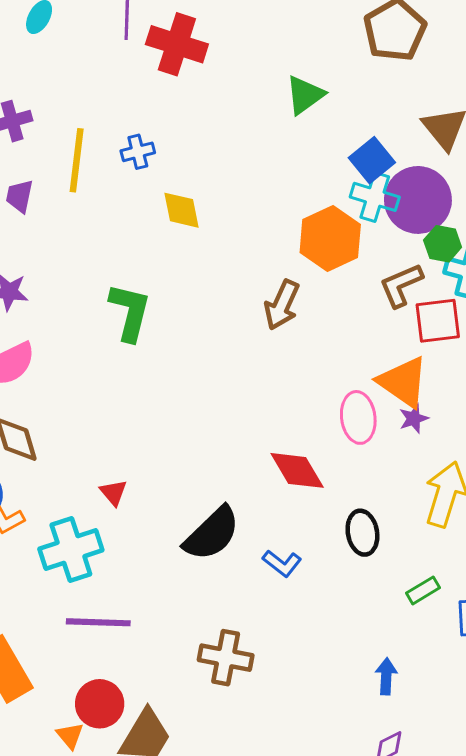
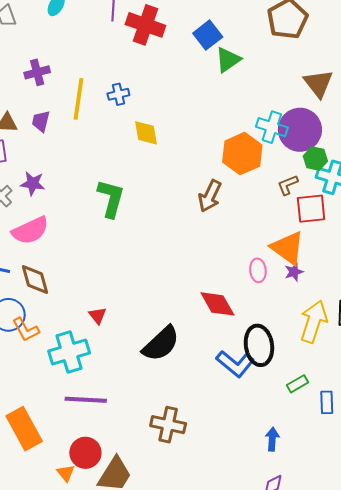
blue square: (372, 160) -> (208, 35), moved
brown L-shape: (401, 285) -> (288, 185), size x0.7
pink ellipse: (358, 417) -> (258, 270), size x0.7
black ellipse: (362, 533) -> (259, 345), size x1.4
blue L-shape: (282, 563) -> (235, 364), moved, size x1.5

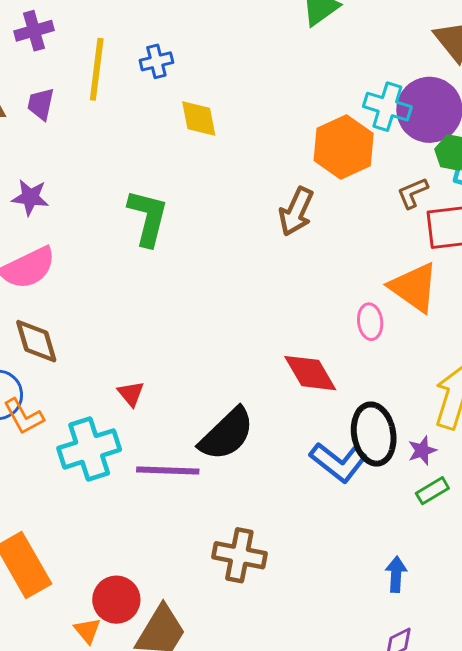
purple star: (294, 272) -> (422, 451), moved
purple line: (86, 400) -> (168, 471), moved

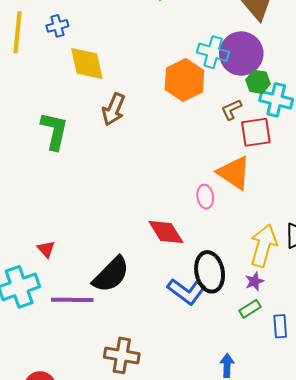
yellow diamond: (199, 119) -> (87, 63), size x1.4
brown arrow: (296, 211) -> (114, 109), moved
purple star: (422, 451) -> (254, 281), moved

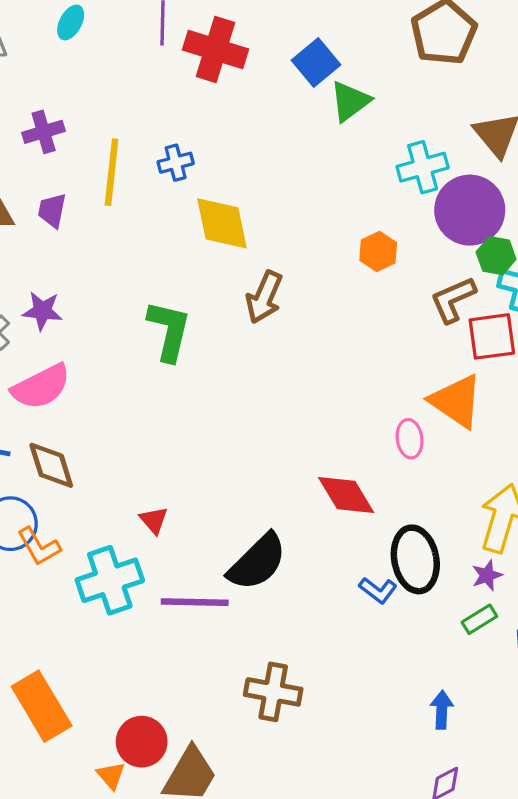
cyan cross: (213, 52) -> (423, 167), moved, turned -32
orange hexagon: (184, 80) -> (378, 252), size x0.6
brown L-shape: (231, 110) -> (453, 300), size x1.4
blue L-shape: (187, 291) -> (378, 590), size x0.6

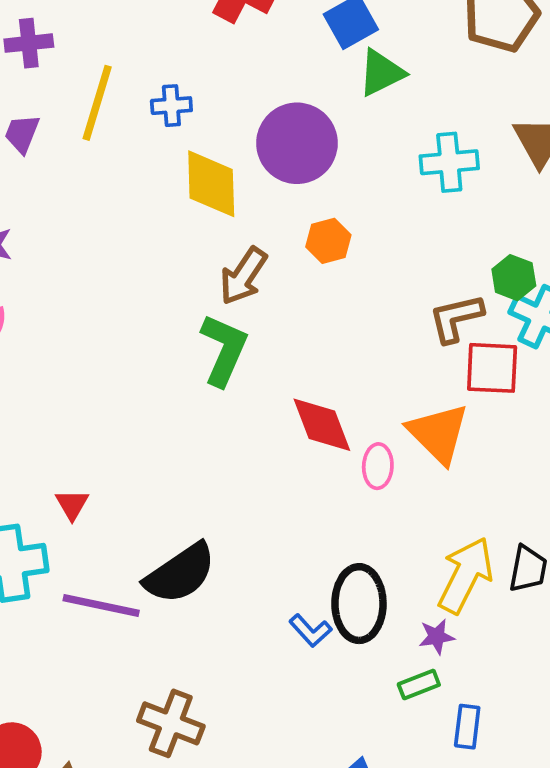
purple circle: (470, 210) -> (297, 143), moved
orange hexagon: (378, 252) -> (328, 241), moved
green L-shape: (169, 331) -> (224, 350), moved
red diamond: (346, 495) -> (322, 425), moved

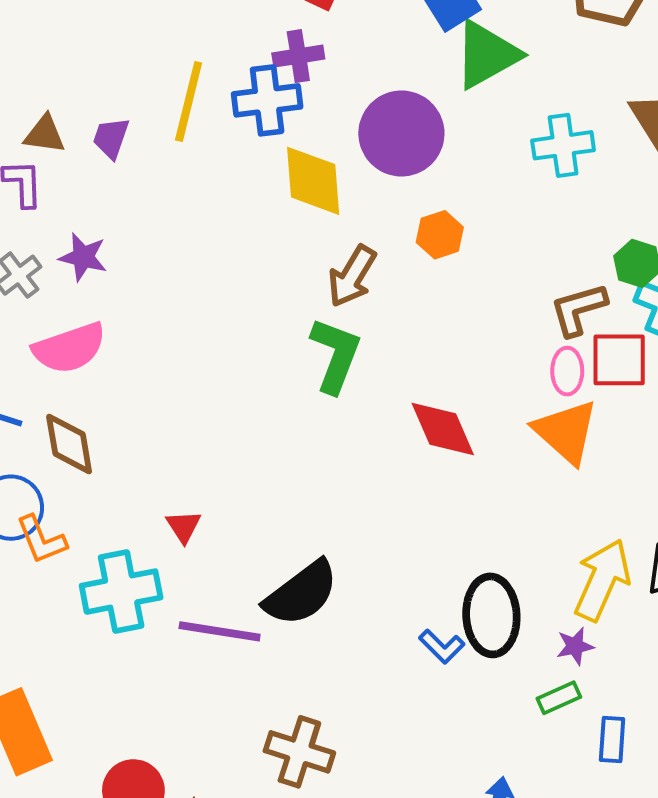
purple cross: (29, 43) -> (298, 56), moved
green triangle: (381, 73) -> (487, 55), size x1.4
blue cross: (171, 106) -> (267, 100), size x1.6
pink ellipse: (378, 466) -> (567, 371), moved

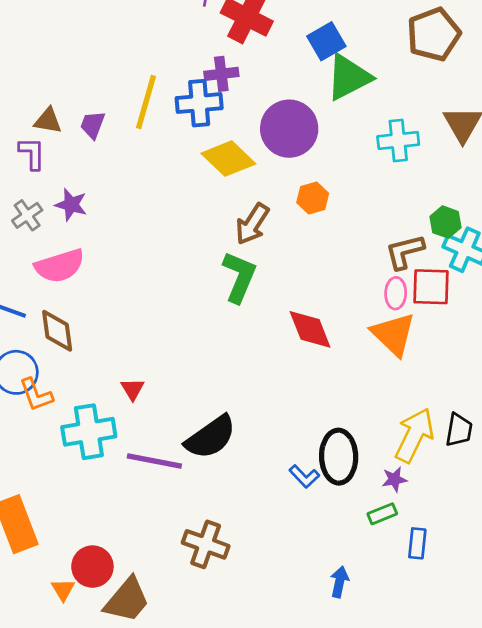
yellow diamond: (313, 181) -> (228, 159), turned -44

